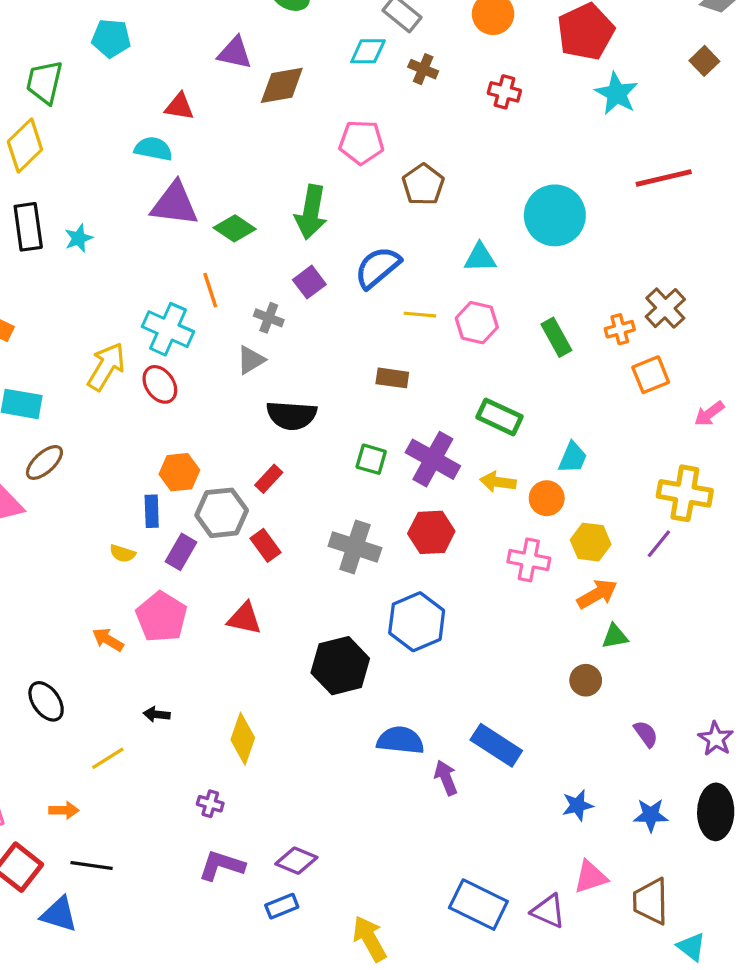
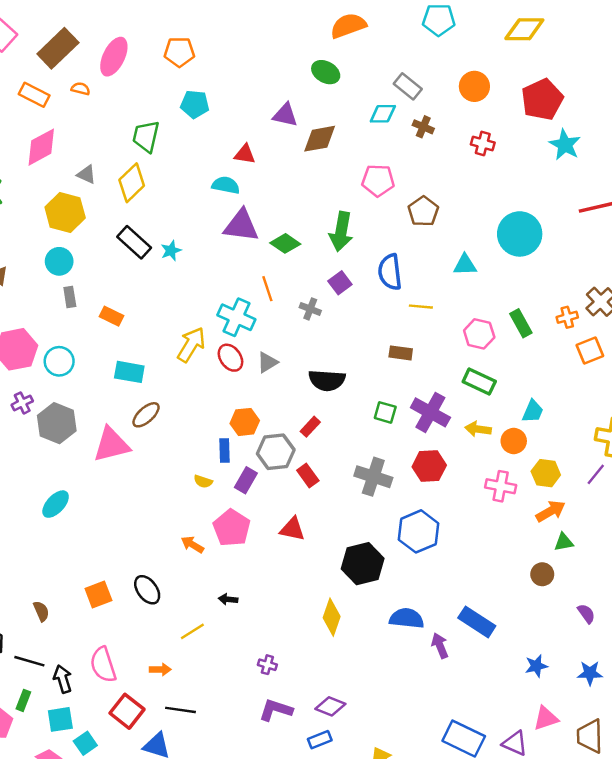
black rectangle: (28, 227) -> (134, 242), turned -40
blue semicircle: (378, 267) -> (390, 272), turned -57
pink hexagon: (477, 323) -> (479, 334), moved
gray triangle: (251, 360) -> (267, 362), moved
yellow diamond: (243, 739) -> (332, 617), moved

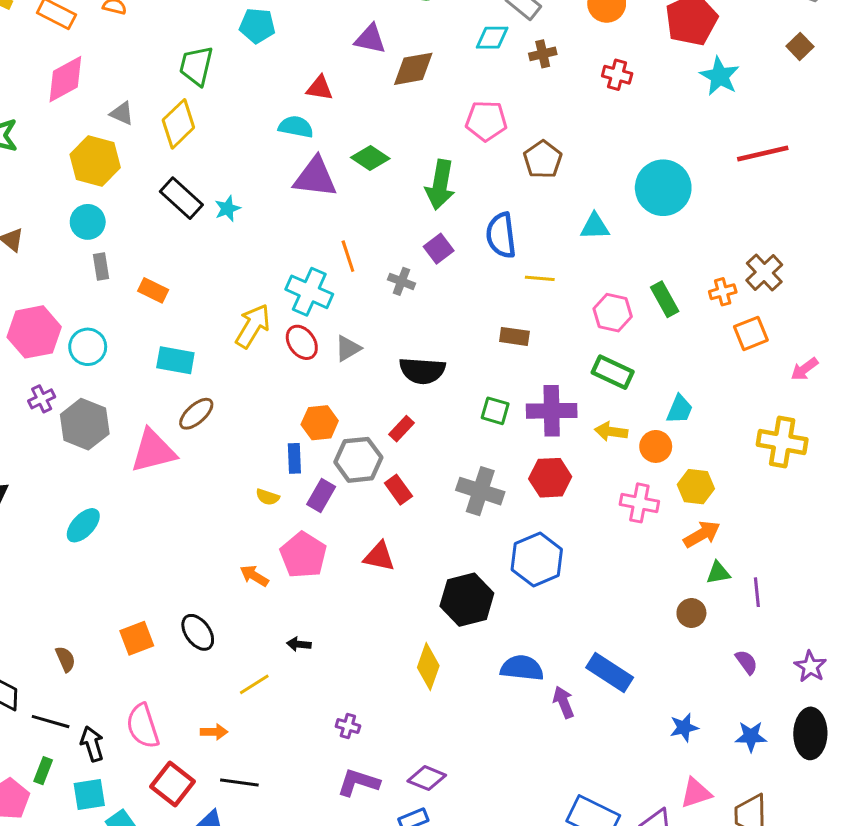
brown cross: (423, 127) -> (543, 54), turned -36
green diamond: (285, 243) -> (370, 158), moved
purple cross: (430, 412) -> (552, 411), turned -30
purple line: (596, 474) -> (757, 592), moved, turned -45

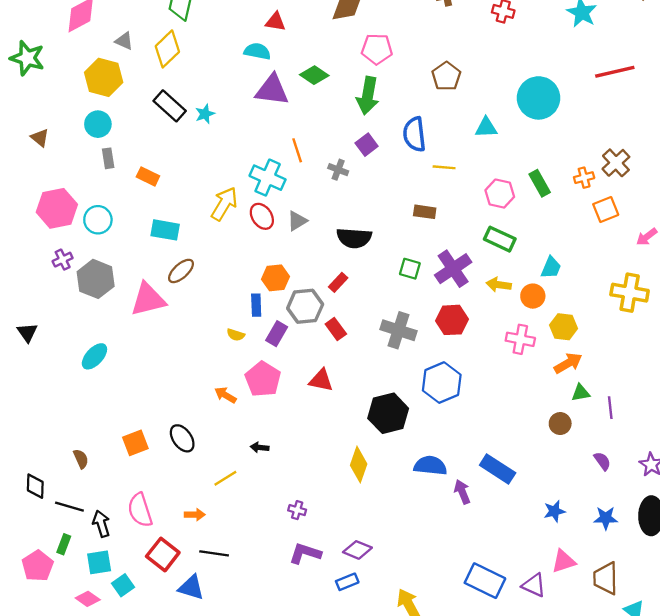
pink pentagon: (486, 121) -> (377, 49), moved
purple cross: (552, 411) -> (453, 269), turned -33

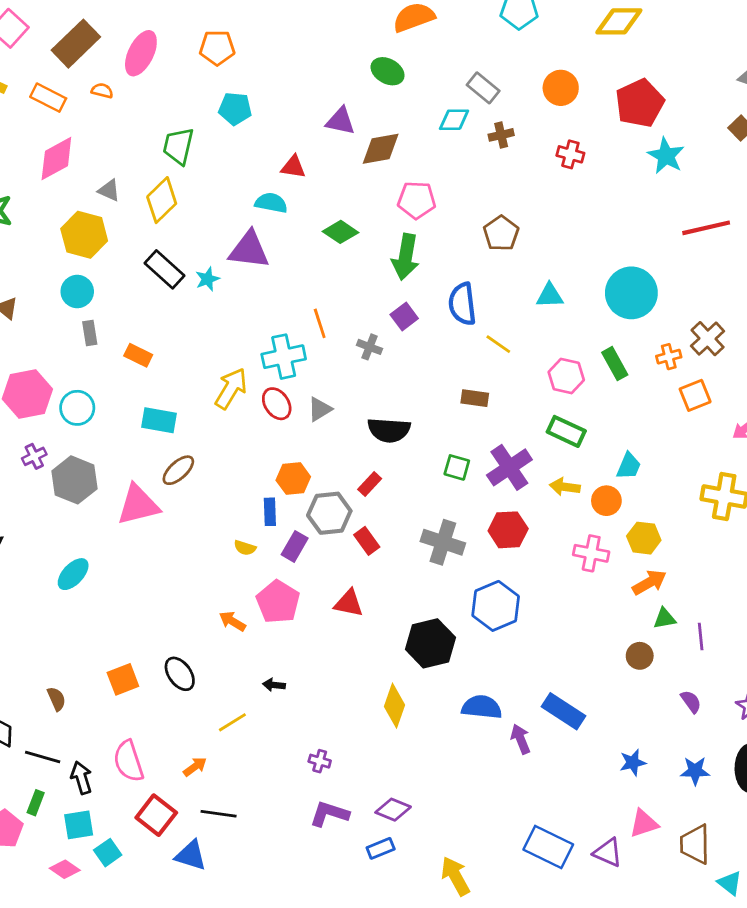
purple triangle: (272, 90) -> (249, 250), moved
cyan circle: (539, 98) -> (631, 293), moved
yellow line: (444, 167) -> (498, 344), turned 30
cyan cross: (268, 178) -> (284, 357), turned -36
orange arrow: (195, 515) -> (195, 767), turned -36

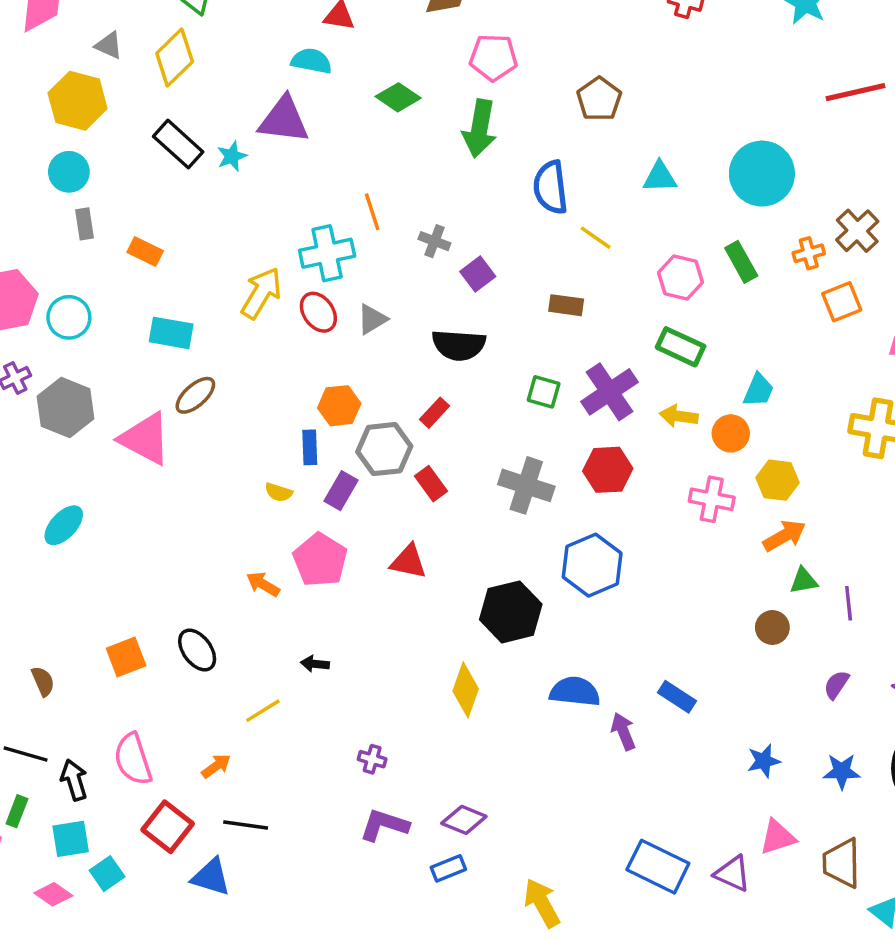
purple square: (404, 316) -> (478, 274), moved
pink triangle: (138, 505) -> (145, 439), turned 42
purple semicircle: (691, 702) -> (836, 685), turned -110
blue rectangle: (563, 711) -> (677, 697), size x0.7

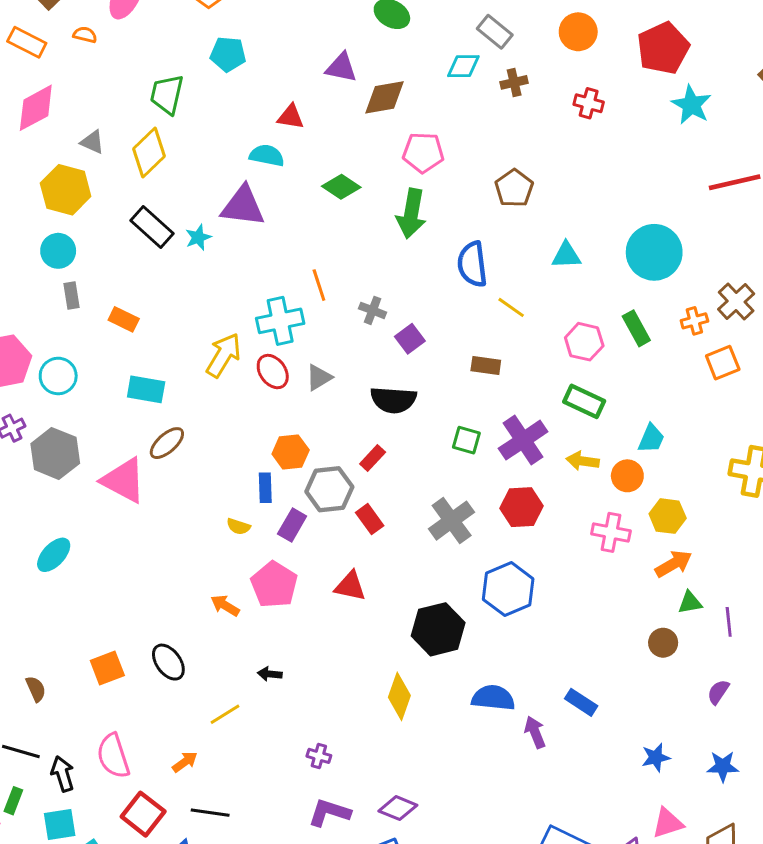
gray cross: (526, 485) -> (452, 521), turned 36

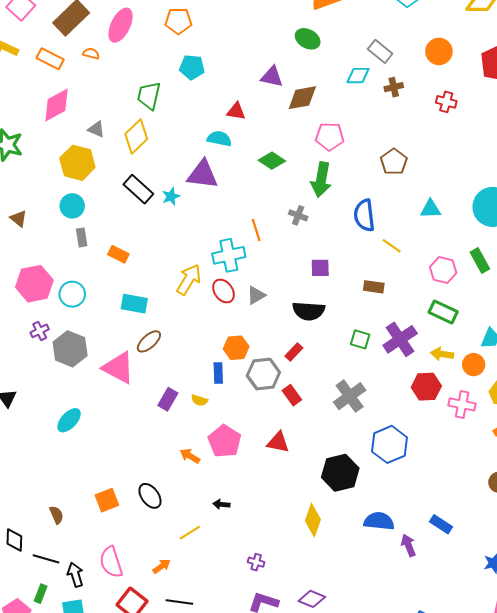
gray cross: (373, 310) -> (298, 215), moved
purple square: (410, 339) -> (320, 268), turned 36
red hexagon: (522, 507) -> (426, 387), moved
purple rectangle: (292, 525) -> (168, 399), moved

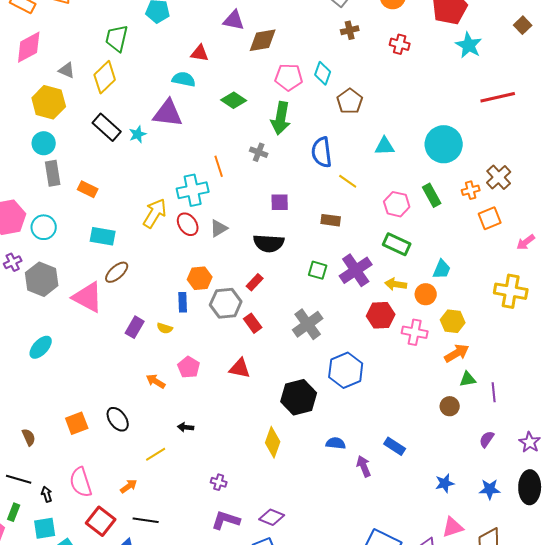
cyan diamond: (358, 76) -> (323, 73), moved, turned -70
gray rectangle: (82, 237) -> (53, 173), size x1.4
pink pentagon: (225, 441) -> (189, 367), size x0.7
blue semicircle: (379, 521) -> (336, 443), size x0.7
black arrow: (75, 575) -> (47, 494), size x0.7

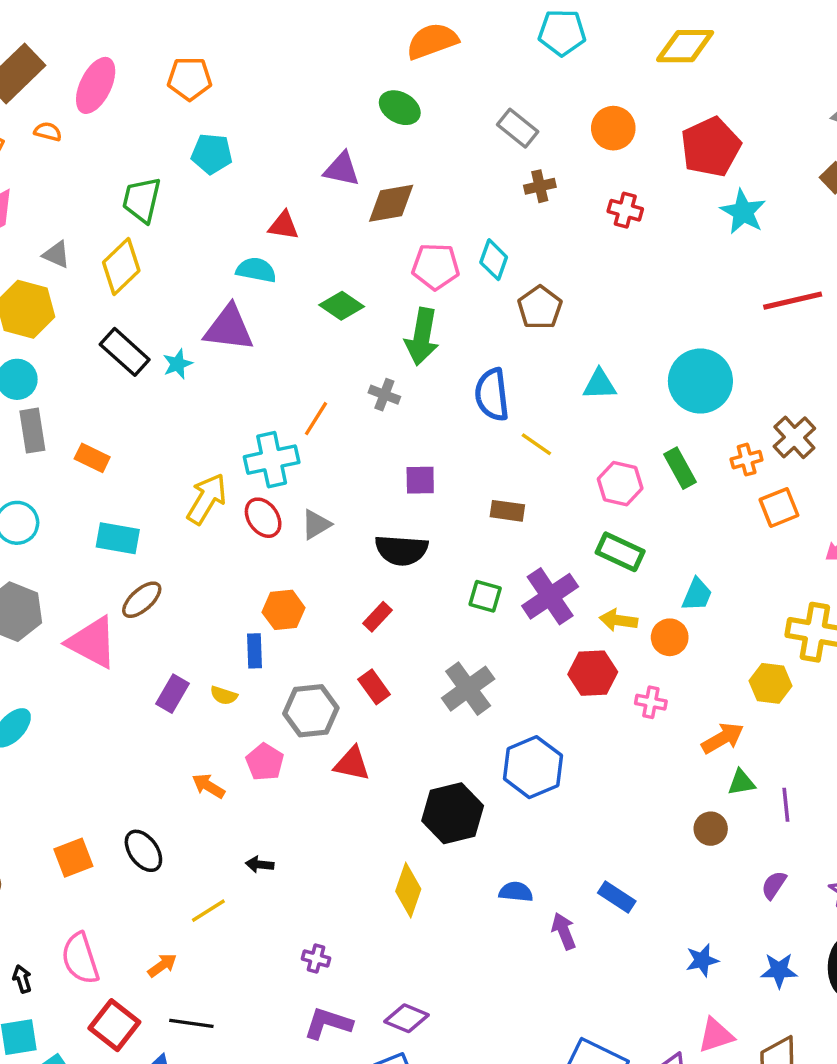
orange line: (219, 166) -> (316, 419), turned 50
gray hexagon: (226, 303) -> (311, 711), moved
yellow hexagon: (453, 321) -> (770, 683), moved
pink cross: (415, 332) -> (651, 702), size x0.7

